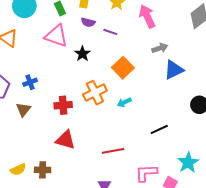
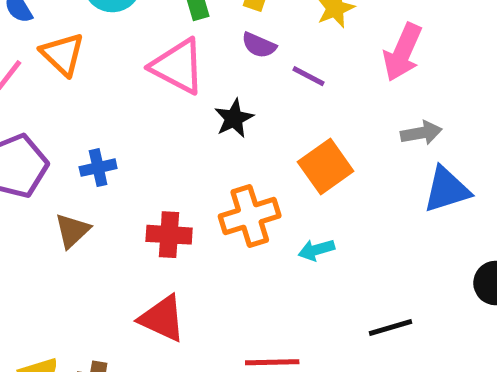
pink arrow: (147, 16) -> (403, 52), turned -140

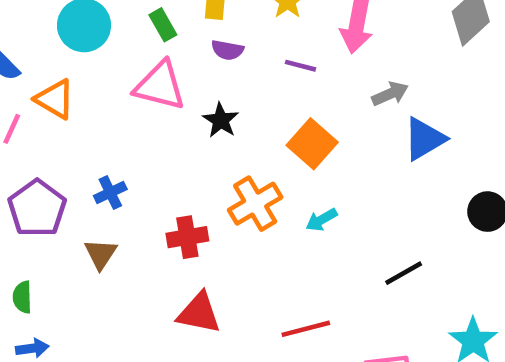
purple line: (309, 76) -> (300, 66), moved

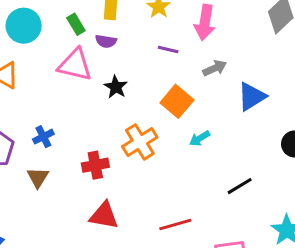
purple semicircle: (227, 50) -> (106, 41), moved
gray arrow: (390, 94) -> (215, 68), moved
cyan arrow: (321, 220) -> (200, 138), moved

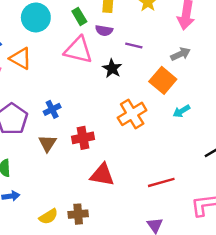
purple line: (168, 50) -> (134, 45), moved
gray arrow: (215, 68) -> (181, 54), moved
red cross: (95, 165) -> (83, 138), moved

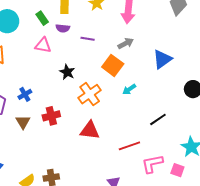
pink triangle: (78, 50) -> (43, 45), size x0.7
black star: (112, 68) -> (67, 72), moved
red triangle: (102, 175) -> (90, 130), moved
red line: (161, 182) -> (129, 146), moved

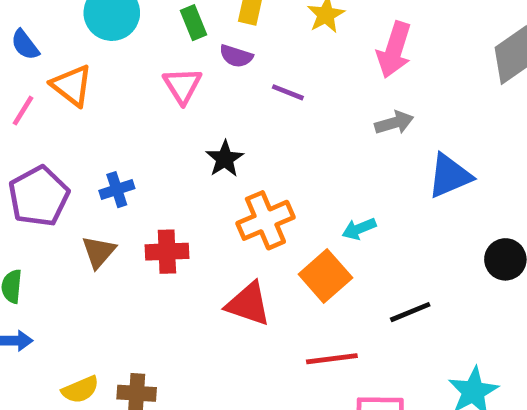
gray arrow: (126, 43) -> (394, 123), moved
pink triangle: (43, 45) -> (182, 86), turned 36
orange square: (113, 65) -> (325, 276), moved

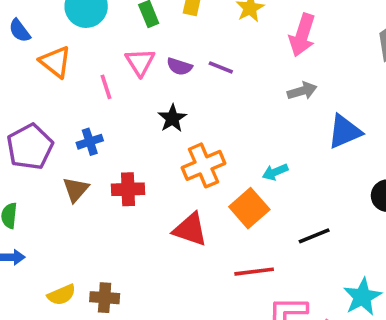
purple semicircle: (236, 56) -> (179, 67), moved
pink line: (23, 111) -> (106, 87), moved, turned -50

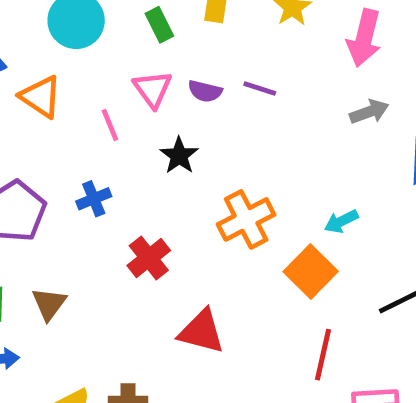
black star: (172, 118) -> (179, 156), moved
brown triangle: (76, 189) -> (49, 304), moved
red cross: (128, 189) -> (149, 258), turned -32
red triangle: (190, 229) -> (201, 332), moved
red line: (254, 272) -> (323, 355), turned -66

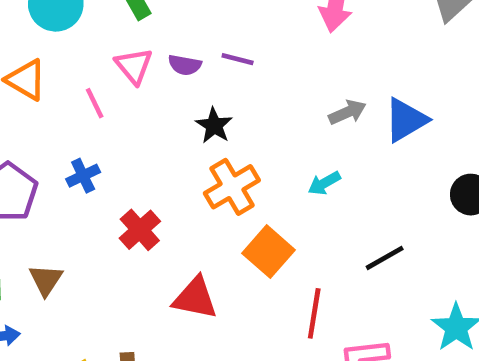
gray arrow: (369, 112) -> (347, 112), moved
black star: (179, 156) -> (214, 125), moved
orange square: (311, 271) -> (269, 252), moved

